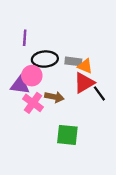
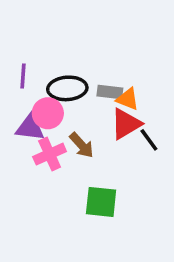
purple line: (25, 38) -> (23, 76), moved
brown arrow: (54, 97) -> (82, 145), turned 36
pink cross: (33, 103) -> (50, 154), turned 30

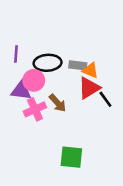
green square: (101, 202) -> (71, 157), moved

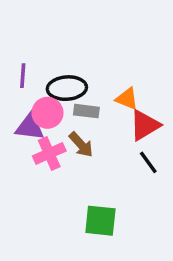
gray rectangle: (78, 65) -> (86, 111), moved
red triangle: (89, 88) -> (145, 125), moved
black line: (105, 99) -> (148, 162), moved

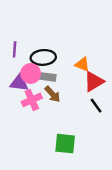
gray rectangle: (86, 111) -> (48, 77), moved

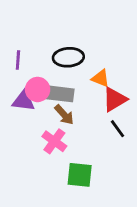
black ellipse: (43, 57) -> (68, 57), moved
gray rectangle: (48, 77) -> (59, 94), size x1.5
pink cross: (32, 100) -> (54, 141), moved, turned -30

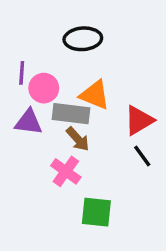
black ellipse: (68, 57) -> (83, 39), moved
orange triangle: (101, 78) -> (95, 95), moved, size x1.4
pink circle: (38, 89) -> (44, 88), moved

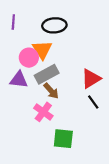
purple line: (22, 73) -> (13, 22), moved
orange triangle: (95, 95) -> (42, 50), moved, turned 35
gray rectangle: (71, 114) -> (47, 74), turned -35

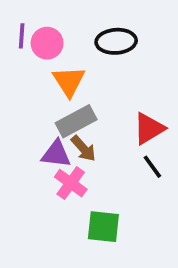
black ellipse: (54, 25) -> (116, 41), moved
pink circle: (29, 58) -> (47, 43), moved
purple triangle: (19, 80) -> (56, 154), moved

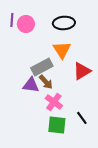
orange triangle: (69, 81) -> (62, 50), moved
black line: (152, 167) -> (82, 118), moved
pink cross: (71, 183) -> (54, 102), moved

